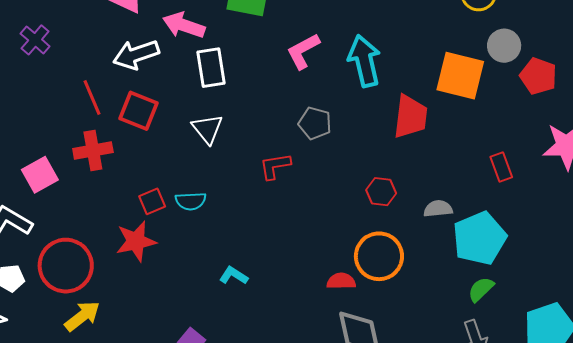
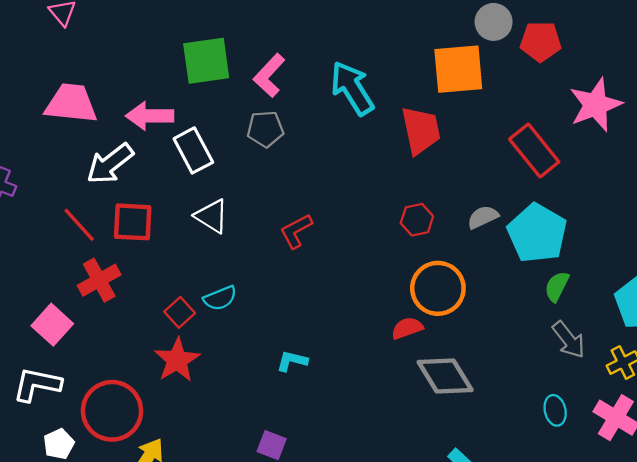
pink L-shape: (303, 51) -> (269, 75), moved
gray pentagon: (315, 123) -> (265, 129), moved
red rectangle: (501, 167) -> (534, 150), size x1.6

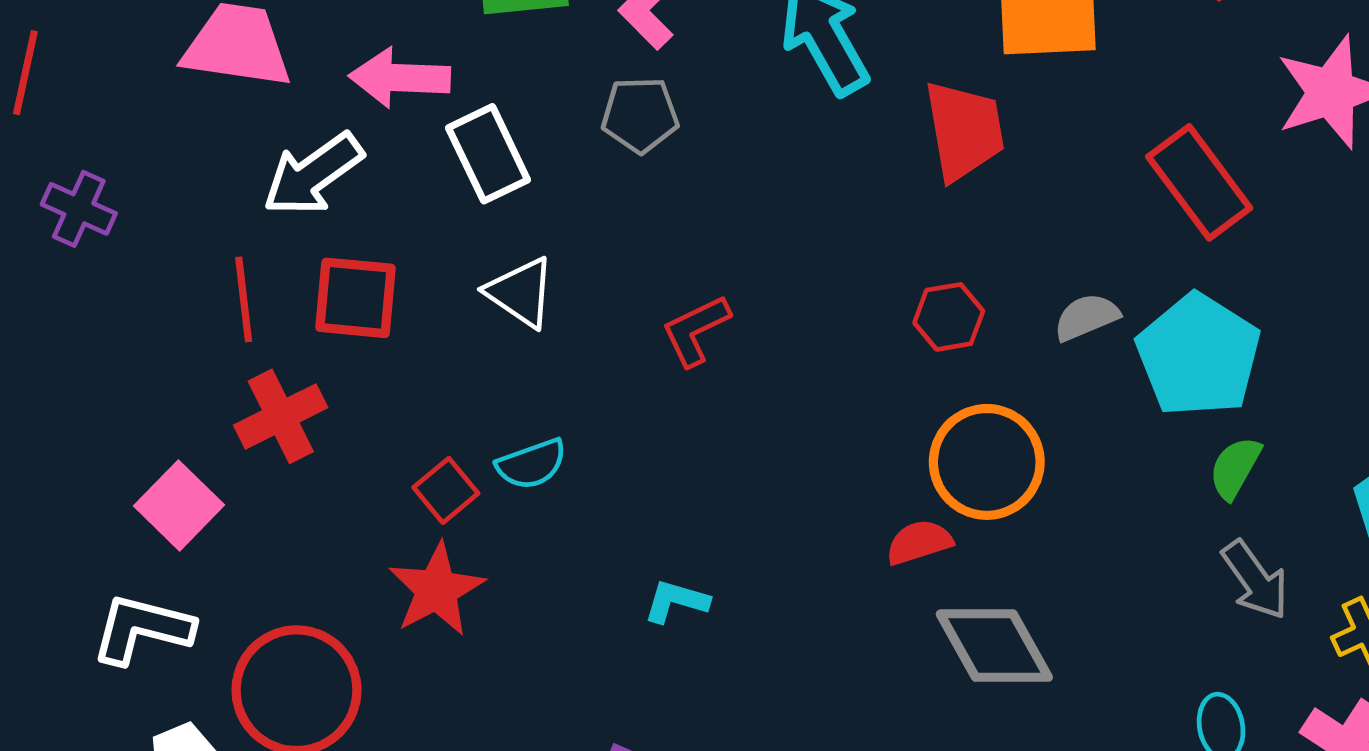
red line: (79, 225) -> (244, 299), turned 33

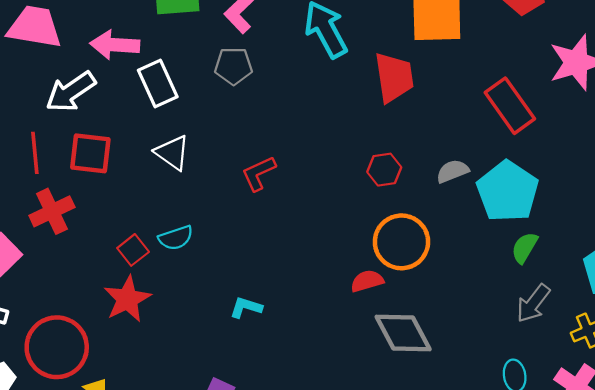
gray arrow: (1255, 580) -> (533, 303), turned 72

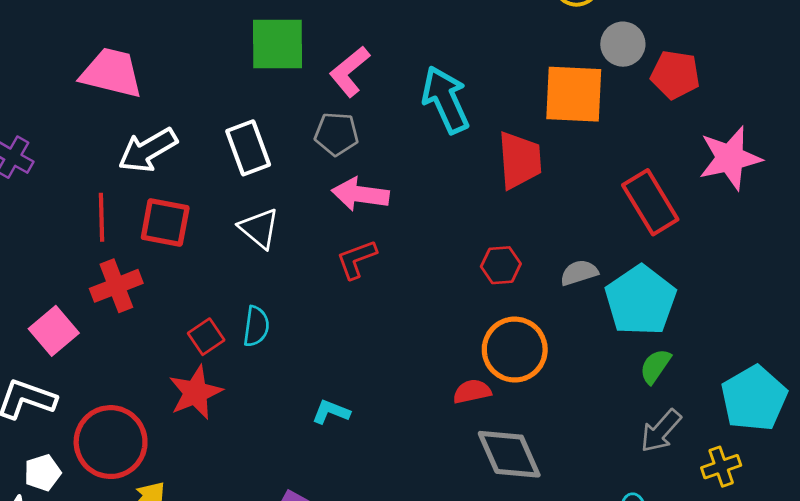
pink arrow: (115, 45) -> (360, 194), moved
cyan semicircle: (176, 238) -> (256, 326), turned -68

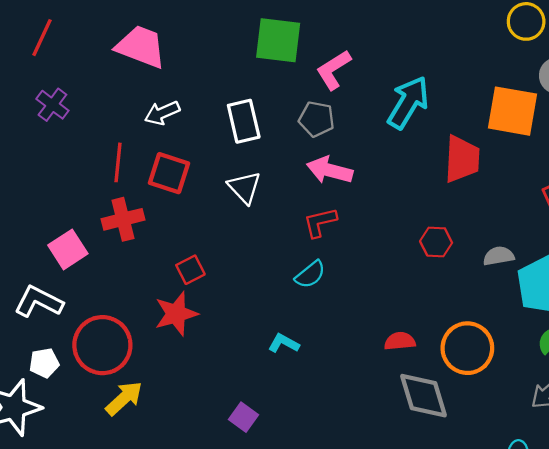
cyan arrow: (446, 100) -> (408, 102), turned 48
white arrow: (148, 150) -> (162, 113), size x0.7
cyan semicircle: (256, 326) -> (310, 274), moved, turned 36
orange circle: (515, 350) -> (467, 348), moved

